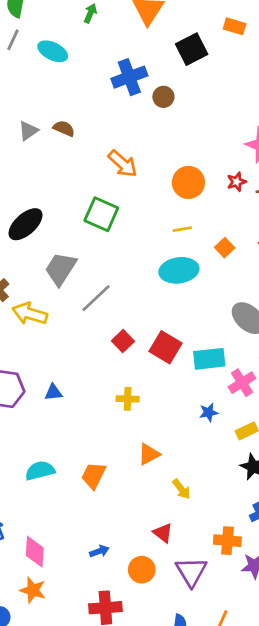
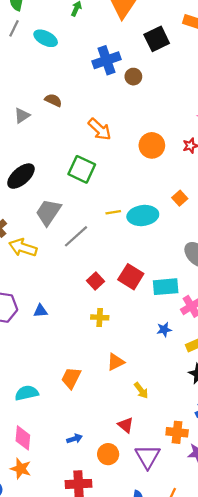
gray triangle: (28, 131) -> (22, 116), moved
yellow line: (182, 229) -> (113, 212), moved
red square: (123, 341) -> (95, 281), moved
cyan semicircle: (40, 471) -> (27, 393), moved

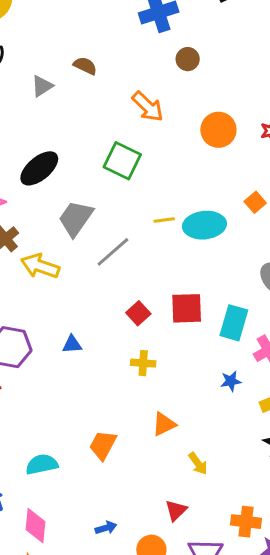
brown circle: (133, 77) -> (188, 59), moved
red square: (131, 277) -> (187, 308), turned -35
cyan rectangle: (166, 287) -> (234, 323), turned -70
blue triangle: (40, 311) -> (72, 344), moved
red triangle: (126, 425) -> (176, 510), turned 35

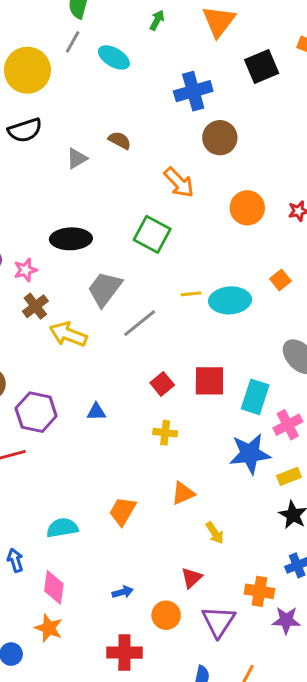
brown circle: (188, 59) -> (220, 138), size x1.5
black ellipse: (39, 168) -> (71, 239), turned 36
blue star: (231, 381) -> (250, 454), size x2.0

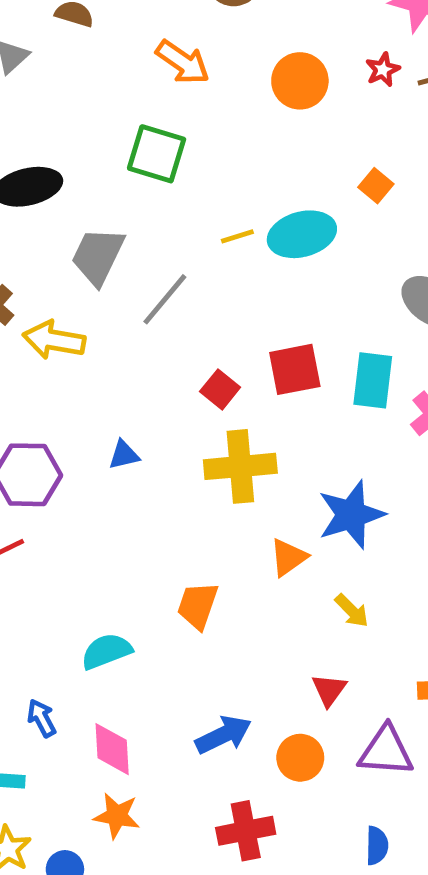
yellow cross: (165, 433) -> (240, 466), size x1.8
blue star: (250, 454) -> (351, 515), moved
blue arrow: (123, 592) -> (223, 735), size x1.6
purple triangle: (218, 621) -> (386, 751), turned -48

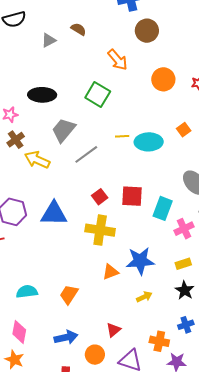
blue triangle: (124, 455) -> (54, 214), size x2.0
orange trapezoid: (198, 605) -> (69, 294), moved
yellow arrow: (352, 611) -> (144, 297), moved, turned -84

